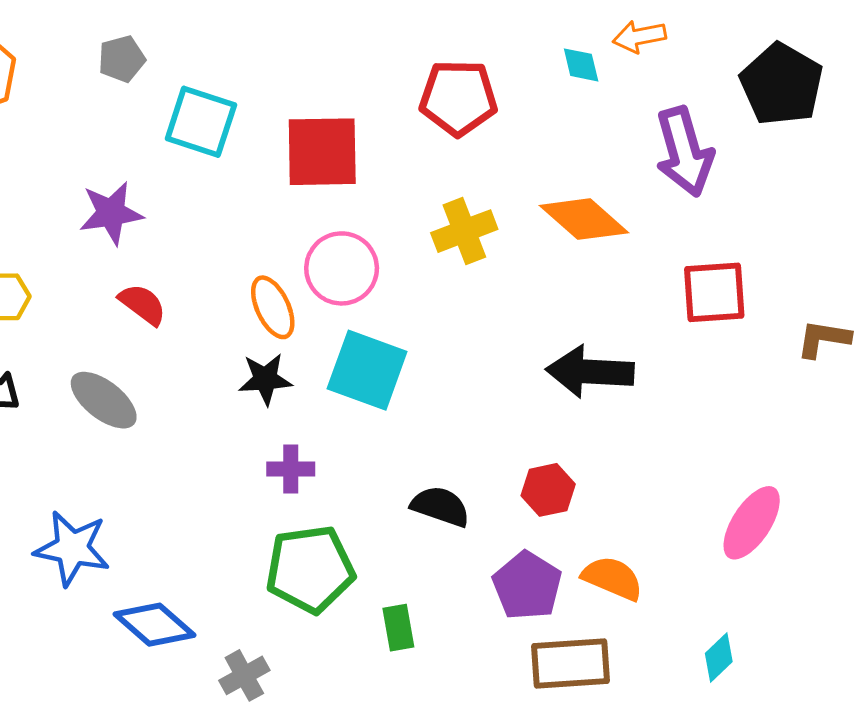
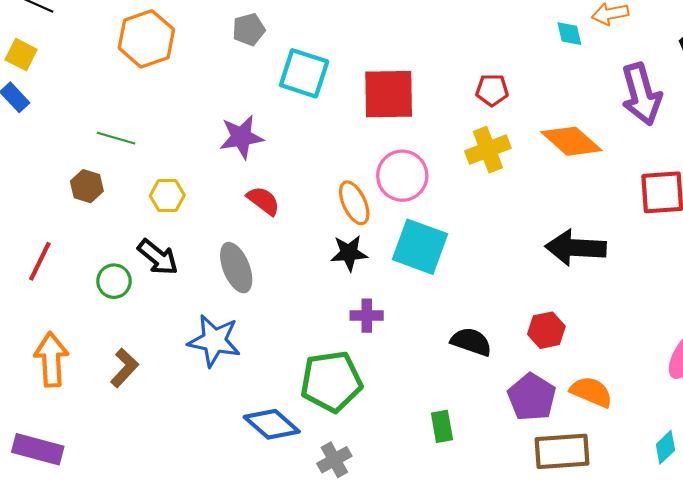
red pentagon: (458, 98) -> (492, 90), moved, size x0.6
gray ellipse: (104, 400) -> (236, 268), turned 30
blue star: (72, 548) -> (214, 341), moved
green pentagon: (310, 569) -> (331, 381), moved

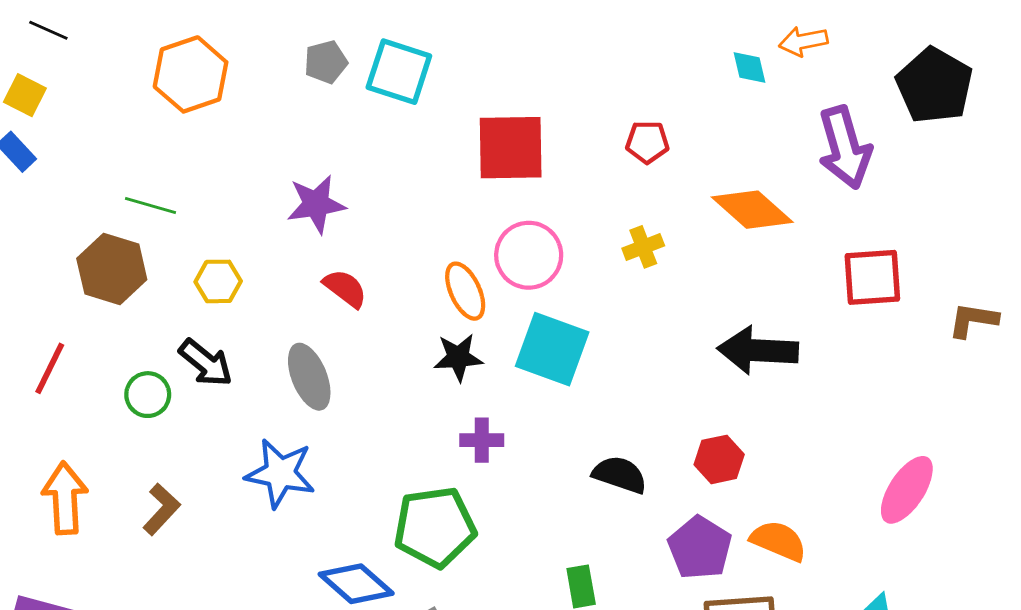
cyan square: (304, 73) -> (399, 72), moved
yellow cross: (488, 150) -> (643, 247), moved, size x0.7
brown hexagon: (87, 186) -> (112, 269), size x1.6

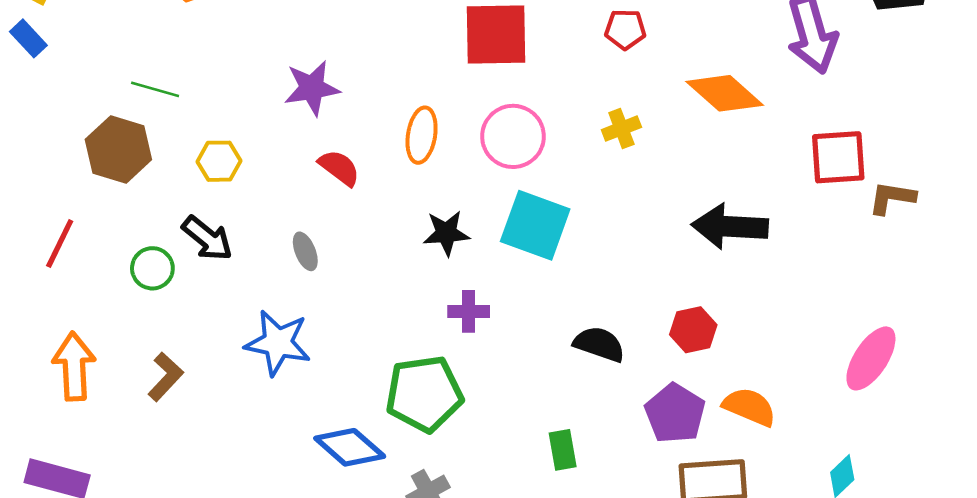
orange ellipse: (465, 291) -> (422, 135), moved, turned 34
brown L-shape: (973, 320) -> (892, 198), moved
gray ellipse: (309, 377) -> (305, 251), size x0.6

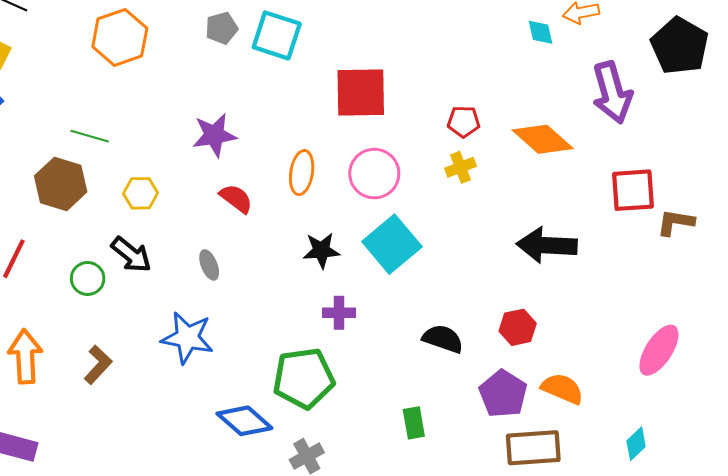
red pentagon: (625, 29) -> (464, 122), moved
cyan square: (535, 225) -> (392, 244), turned 30

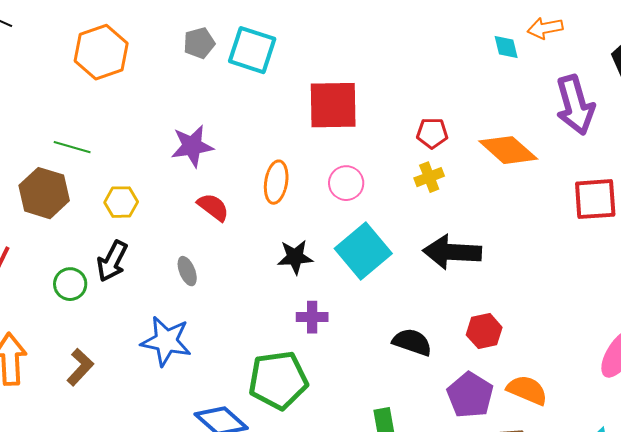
pink circle: (374, 174) -> (346, 183), size x0.7
black arrow: (547, 245) -> (452, 252), moved
black arrow: (131, 255) -> (112, 261), turned 78

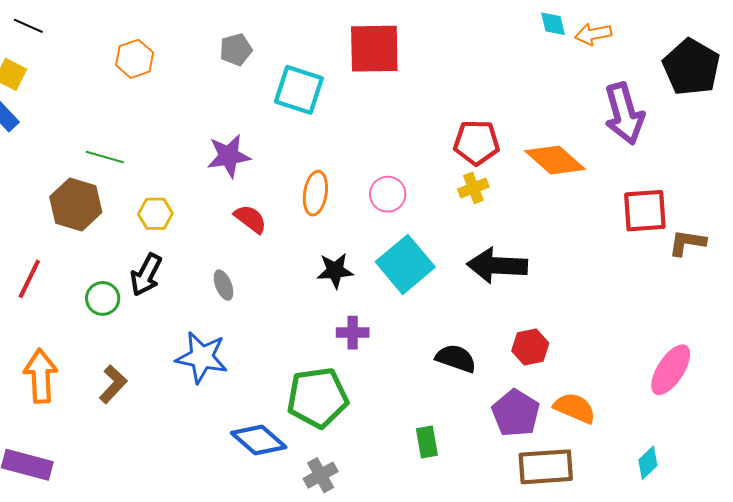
cyan diamond: (506, 47) -> (553, 24), moved
cyan square: (252, 50) -> (299, 90), moved
orange hexagon: (101, 52) -> (135, 59), size x0.7
red square: (333, 105) -> (374, 49), moved
red pentagon: (432, 133) -> (477, 143), size x1.4

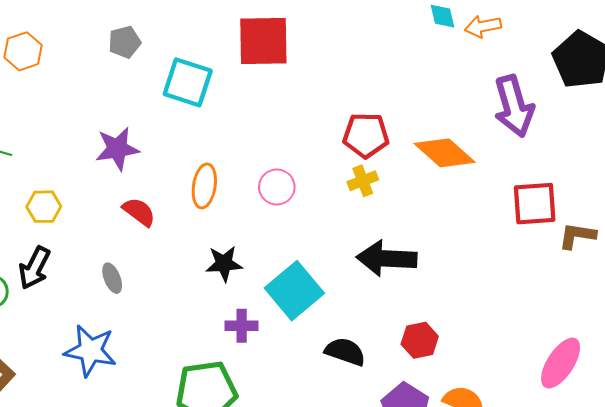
cyan square: (405, 264) -> (294, 291), moved

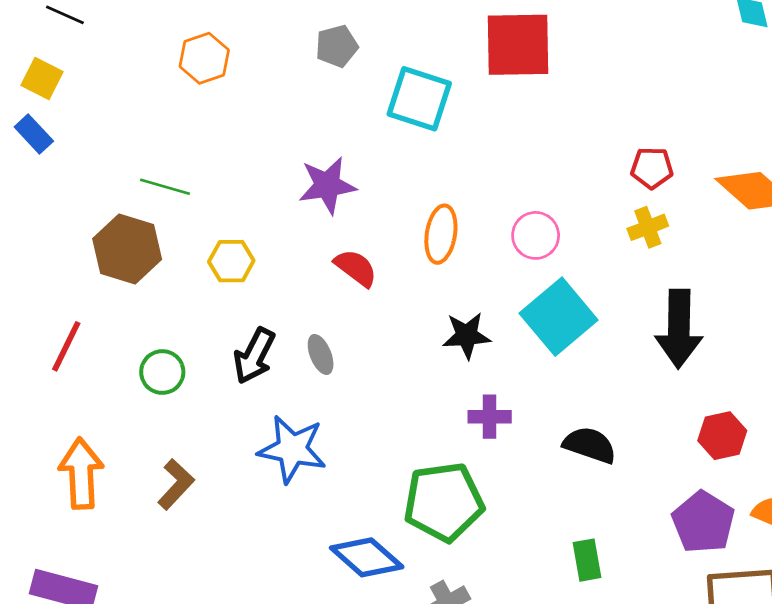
red pentagon: (366, 135) -> (652, 168), size x0.7
black arrow: (387, 258) -> (679, 329), turned -92
black arrow: (34, 268) -> (254, 356), moved
cyan square: (294, 291) -> (559, 317), moved
black semicircle: (345, 352) -> (590, 445), moved

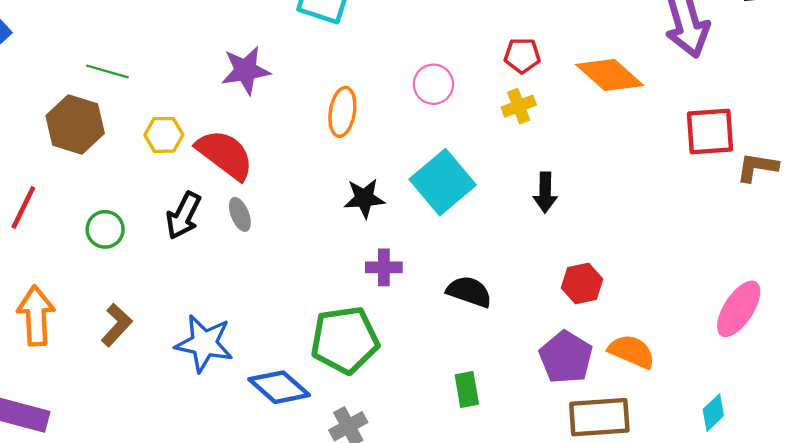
pink circle: (536, 235) -> (433, 84), moved
red semicircle: (356, 268) -> (225, 154), moved, size x1.6
black arrow: (679, 329) -> (545, 193), size x0.6
blue star: (292, 449) -> (204, 343), moved

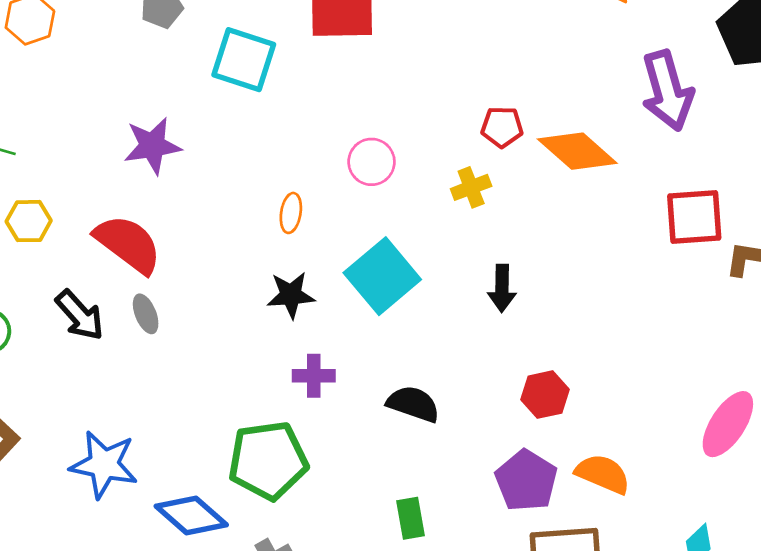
red pentagon: (522, 55) -> (502, 127), moved
orange ellipse: (342, 112) -> (291, 213), moved, size x0.7
yellow hexagon: (164, 135) -> (29, 221), moved
black arrow: (183, 216) -> (80, 315), turned -69

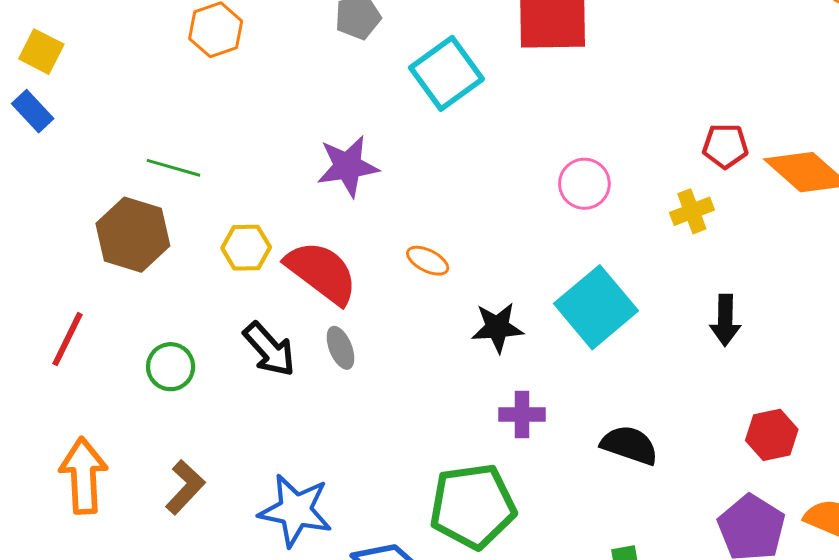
cyan square: (244, 60) -> (446, 73), turned 36
orange ellipse: (291, 213) -> (428, 261), moved, turned -72
yellow hexagon: (29, 221) -> (246, 248), moved

